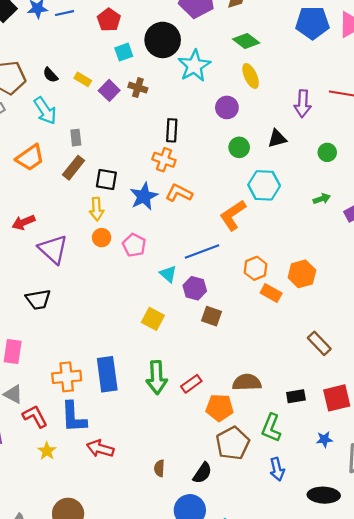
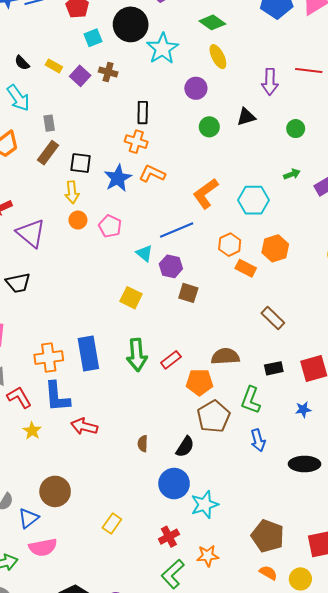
cyan hexagon: (264, 185) -> (254, 200), moved
brown rectangle: (319, 343) -> (273, 318), moved

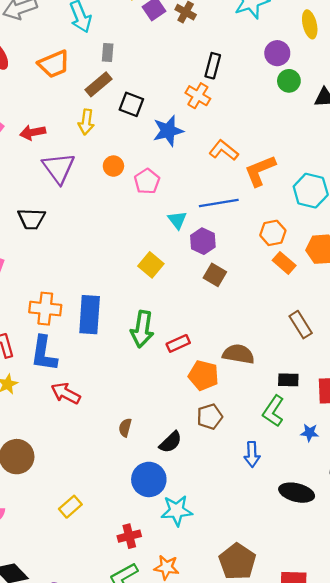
green circle: (209, 127) -> (289, 81), moved
orange L-shape: (152, 174) -> (224, 150), moved
yellow arrow: (72, 192) -> (86, 122), moved
green L-shape: (251, 400) -> (273, 411), moved
brown pentagon: (213, 416) -> (210, 417), size x0.7

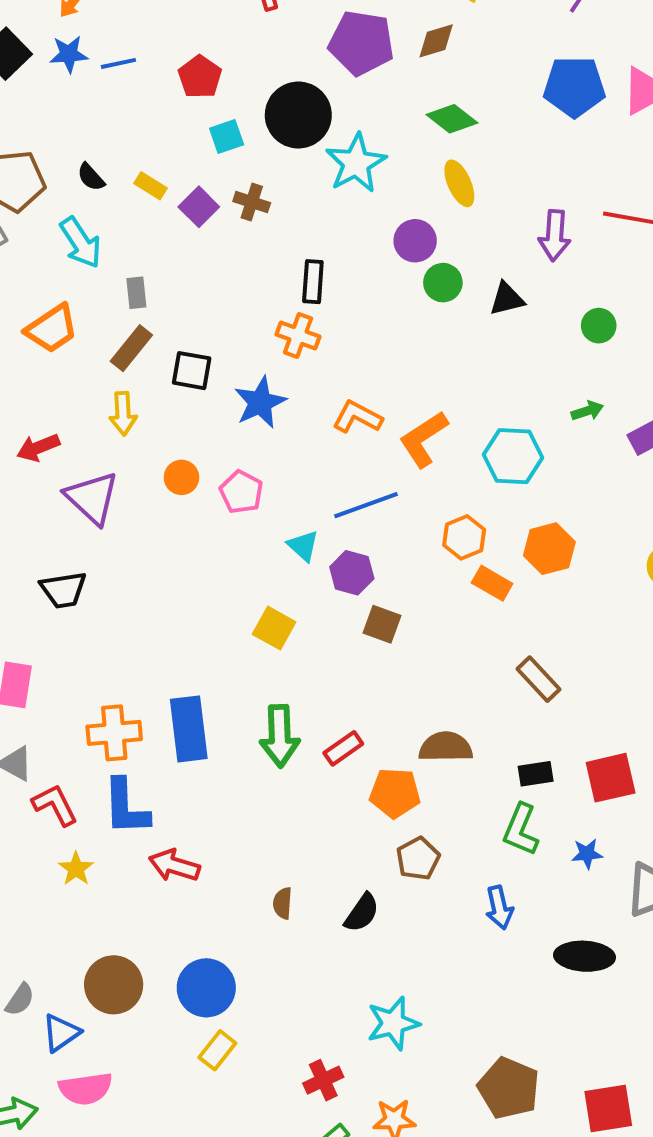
blue circle: (149, 479) -> (206, 988), moved

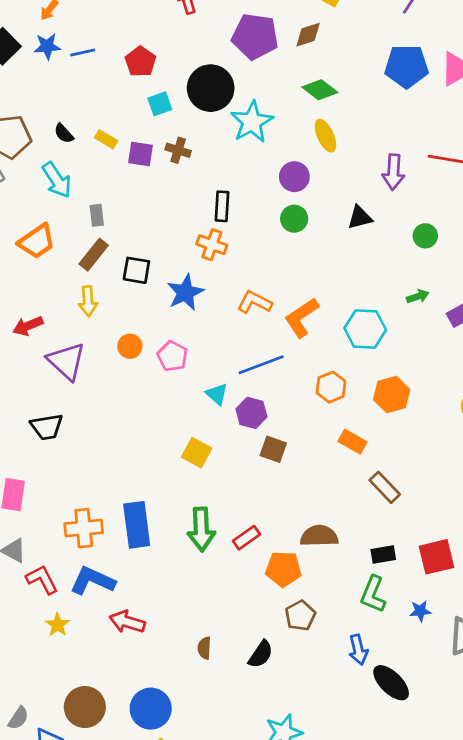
purple square: (199, 207) -> (141, 154), turned -36
green circle: (443, 283) -> (294, 219), moved
orange rectangle: (492, 583) -> (353, 442), moved
blue L-shape: (126, 807) -> (92, 581), turned 117
black ellipse: (584, 956) -> (391, 683), moved, turned 42

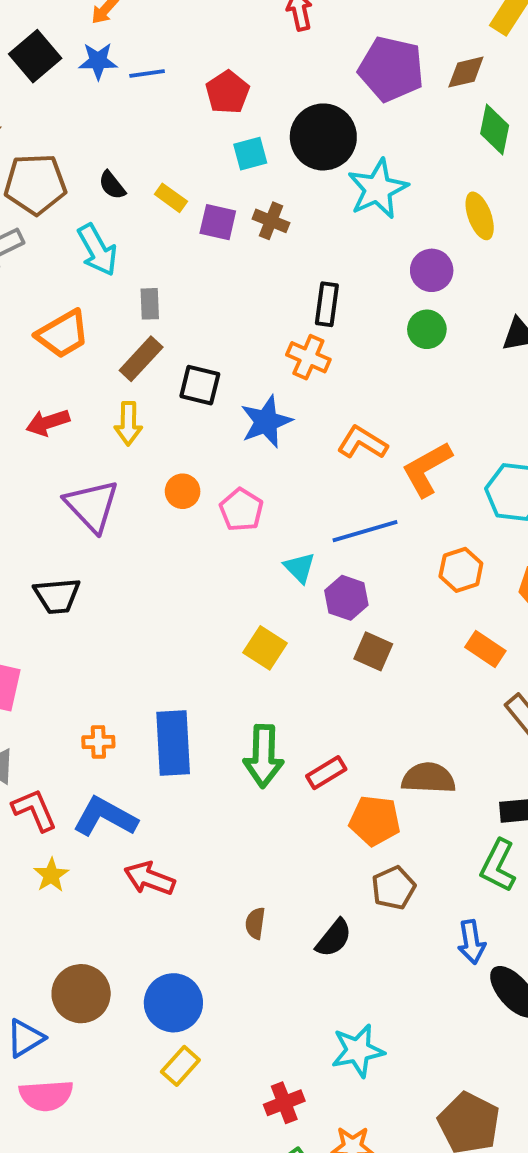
green diamond: (320, 90) -> (495, 130), moved, turned 60
red arrow: (28, 326) -> (48, 422), moved
orange cross: (84, 528) -> (98, 742), size x0.6

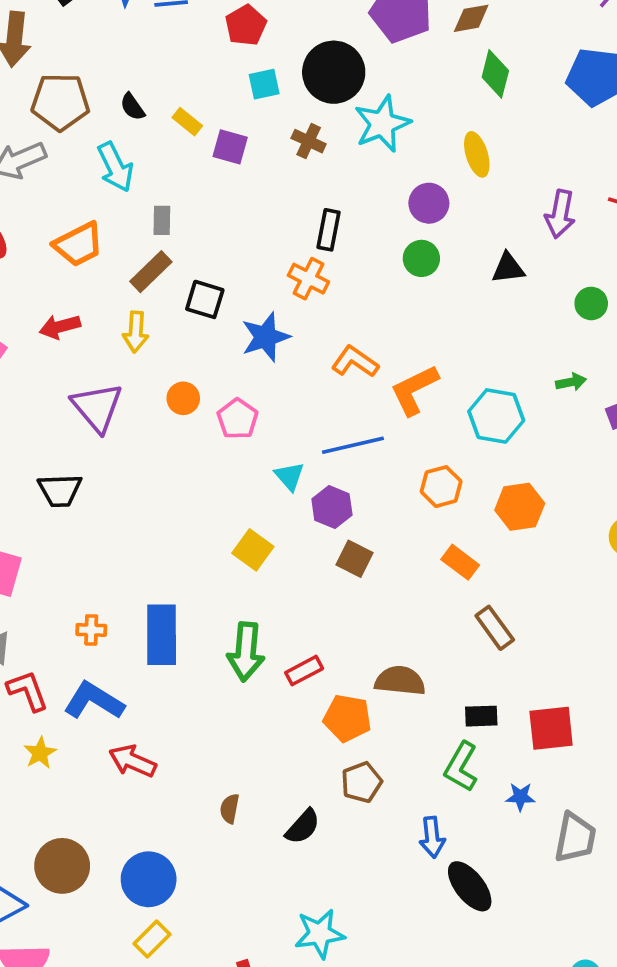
brown cross: (271, 221) -> (309, 141), moved

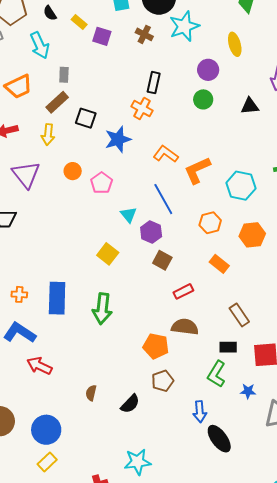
blue line: (353, 445) -> (163, 199), turned 72
brown rectangle: (495, 628) -> (239, 315), moved
red rectangle: (304, 671) -> (183, 291), moved

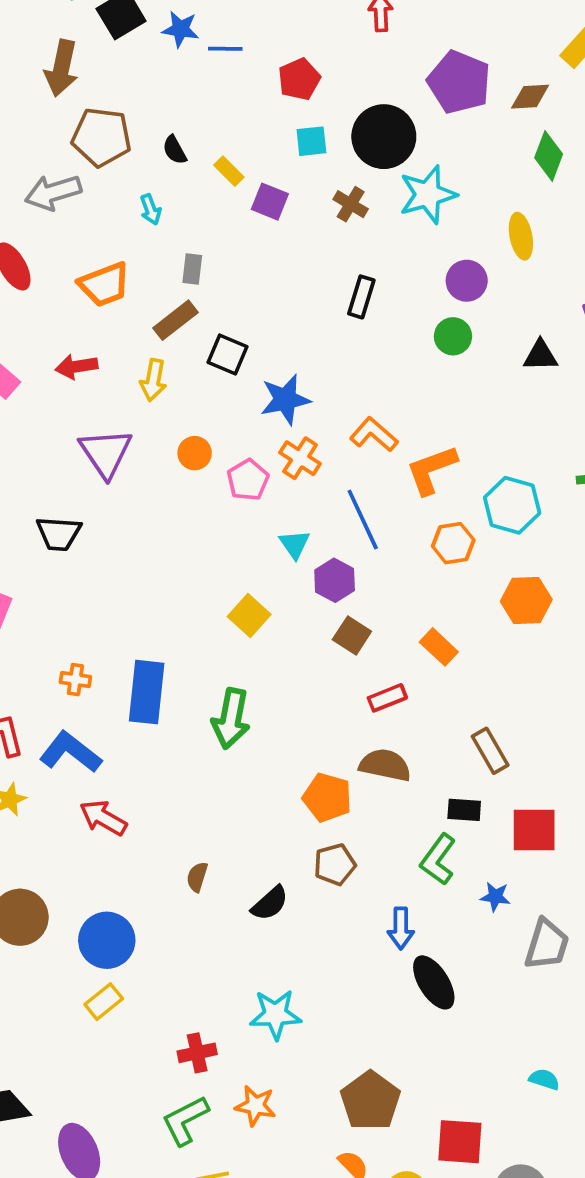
cyan arrow: (40, 45) -> (151, 210), size x0.6
orange cross: (142, 109) -> (300, 458), moved
orange hexagon: (210, 223) -> (453, 543), moved
orange rectangle: (219, 264) -> (439, 647), moved

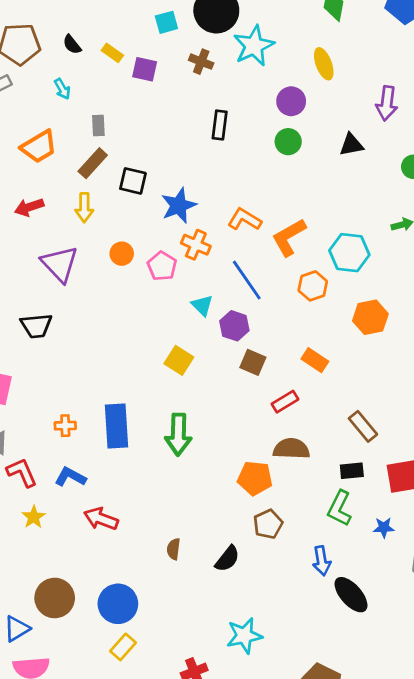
blue L-shape: (70, 752) -> (70, 477), size x0.7

